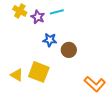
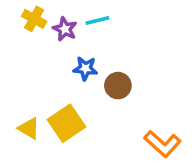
yellow square: (39, 72) -> (67, 123), turned 35

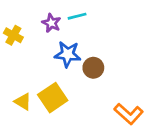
yellow cross: (34, 19) -> (13, 35), moved
blue star: (85, 68) -> (68, 54), size x1.4

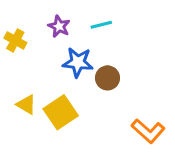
cyan line: (77, 16) -> (101, 25), moved
yellow triangle: (23, 102) -> (26, 104), moved

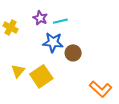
cyan line: (101, 25) -> (60, 21), moved
yellow triangle: (26, 104) -> (18, 71), turned 40

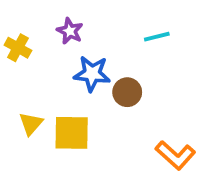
cyan line: (60, 21) -> (157, 37), moved
yellow square: (41, 76) -> (72, 133), turned 35

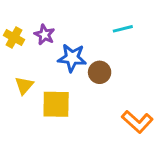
purple star: (70, 31) -> (44, 35), moved
yellow triangle: (31, 124) -> (24, 85), moved

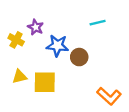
yellow cross: (14, 38) -> (16, 40), moved
yellow triangle: (24, 85) -> (20, 77), moved, turned 35

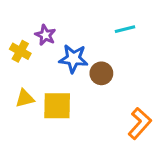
orange L-shape: (109, 96) -> (140, 123), turned -90

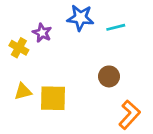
blue star: (73, 59) -> (80, 18), moved
brown circle: (101, 73) -> (109, 76), moved

